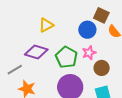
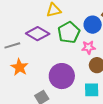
green pentagon: (66, 57) -> (69, 32), moved

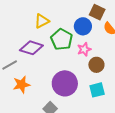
orange star: (19, 67) -> (22, 85), turned -30

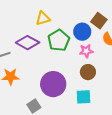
pink star: (84, 49) -> (86, 51), moved

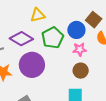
purple circle: (53, 84) -> (32, 65), moved

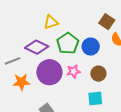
blue circle: (76, 30) -> (91, 47), moved
pink star: (80, 49) -> (73, 71), moved

